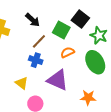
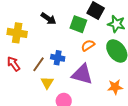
brown line: (39, 41) -> (38, 64), moved
yellow triangle: (22, 83) -> (47, 83), turned 32

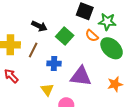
green square: (78, 24) -> (65, 36), moved, turned 30
orange semicircle: (88, 45) -> (92, 36), moved, turned -96
brown line: (38, 64) -> (33, 50), moved

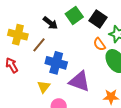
green square: (65, 36) -> (74, 15), moved
blue cross: (54, 64) -> (56, 63), size x1.5

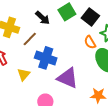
yellow triangle: (44, 87) -> (24, 74), moved

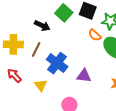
blue cross: (46, 58) -> (57, 63), turned 35
purple triangle: (68, 78) -> (84, 76), size x0.7

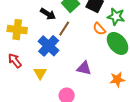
brown line: (36, 50) -> (64, 29), moved
blue cross: (57, 63) -> (49, 46), moved

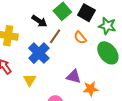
orange semicircle: (99, 29) -> (80, 38), moved
orange star: (117, 79) -> (90, 89), moved

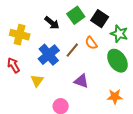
brown line: (55, 36) -> (72, 50), moved
orange star: (90, 89) -> (115, 97), moved

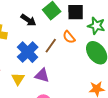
black square: (100, 19) -> (76, 12), turned -30
purple triangle: (81, 81) -> (42, 75), moved

